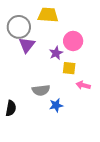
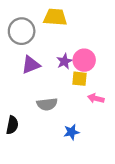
pink circle: (73, 41) -> (84, 60), moved
purple triangle: (27, 45) -> (31, 65), moved, turned 30
blue star: (56, 105) -> (71, 132), moved

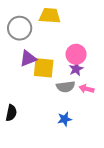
purple star: (64, 61) -> (76, 69), moved
yellow square: (80, 79) -> (44, 68), moved, size x1.5
gray semicircle: (47, 104) -> (66, 87), moved

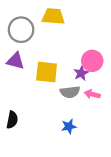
pink circle: (76, 54) -> (92, 61), moved
purple triangle: (28, 58) -> (15, 61), moved, turned 36

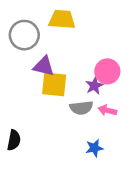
purple triangle: (15, 61) -> (44, 66), moved
blue star: (69, 126) -> (94, 148), moved

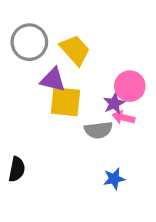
yellow trapezoid: (62, 19) -> (75, 50), moved, turned 44
pink arrow: (107, 110) -> (124, 117), moved

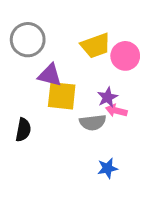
yellow trapezoid: (75, 50) -> (96, 46), moved, turned 112
pink circle: (130, 86) -> (125, 56), moved
black semicircle: (17, 169) -> (23, 130), moved

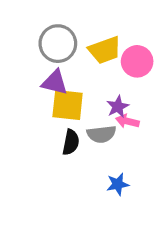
gray circle: (28, 40) -> (58, 44), moved
black semicircle: (23, 130) -> (71, 142), moved

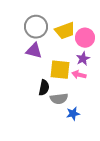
yellow square: (68, 105) -> (60, 70), moved
purple star: (118, 107) -> (83, 59), moved
gray semicircle: (102, 134) -> (59, 99), moved

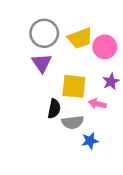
purple triangle: (34, 51) -> (42, 63), turned 42
purple star: (83, 59) -> (111, 81), moved
pink arrow: (79, 75) -> (97, 104), moved

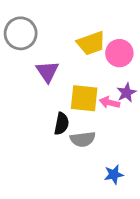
gray circle: (44, 33) -> (21, 33), moved
pink arrow: (97, 104) -> (110, 103), moved
blue star: (90, 141) -> (114, 174), moved

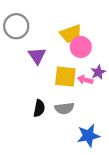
pink circle: (119, 53) -> (81, 47), moved
black semicircle: (62, 124) -> (39, 108), moved
blue star: (114, 174) -> (88, 136), size x1.5

